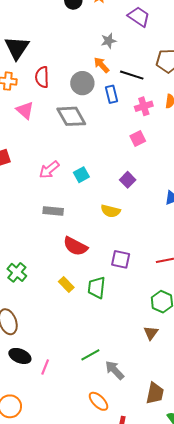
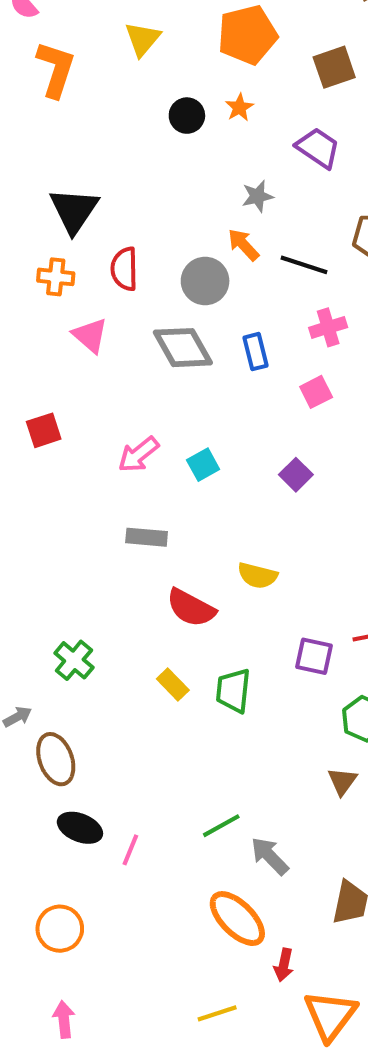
blue rectangle: (112, 94) -> (256, 352), moved
yellow semicircle: (111, 211) -> (258, 576), moved
purple square: (121, 259) -> (314, 656), moved
orange ellipse: (98, 401) -> (237, 919), size x1.4

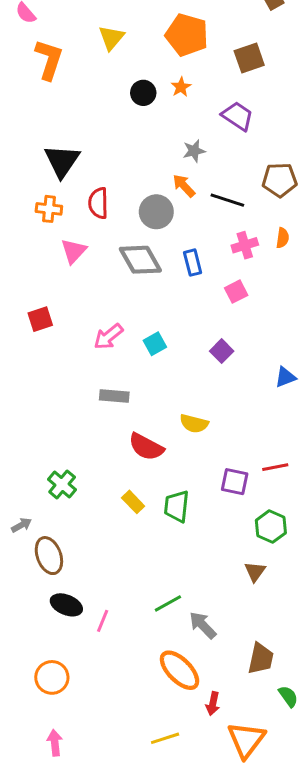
orange pentagon: (247, 35) -> (187, 35), turned 30
pink triangle: (90, 335) -> (74, 251), turned 32

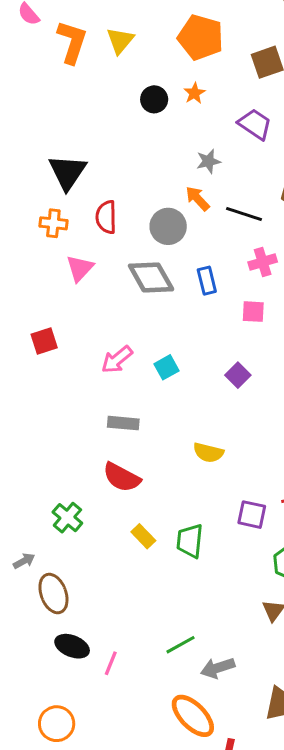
orange L-shape: (49, 59) -> (72, 42), moved
pink square: (236, 292) -> (253, 312), turned 30
red semicircle: (146, 447) -> (122, 477), moved
gray arrow: (203, 625) -> (218, 668), turned -64

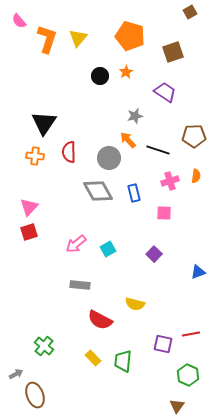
pink triangle: (80, 268) -> (29, 207), moved
red semicircle: (122, 477) -> (100, 320), moved

